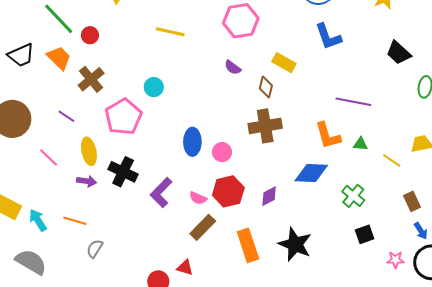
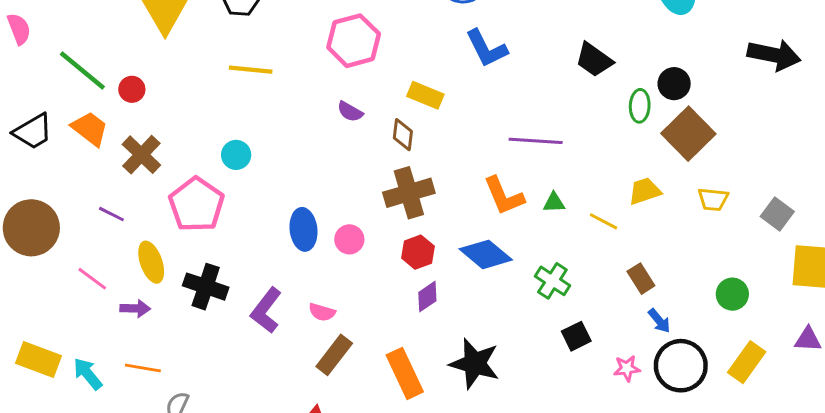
blue diamond: (311, 173) -> (486, 254), turned 44
purple arrow: (87, 181) -> (135, 308), moved
red hexagon: (228, 191) -> (418, 252), moved, size x0.7

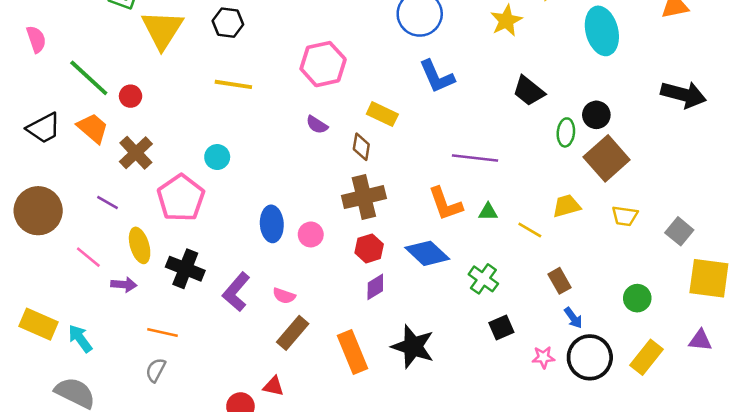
orange line: (143, 368) -> (162, 332), moved

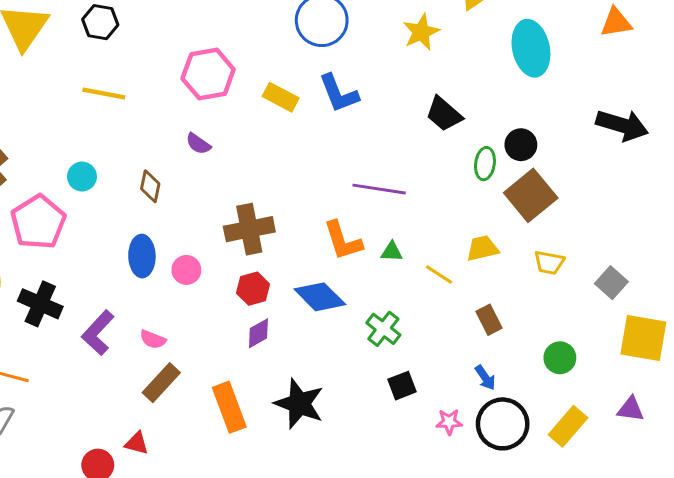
yellow rectangle: (382, 114) -> (281, 97), moved
brown diamond: (361, 147) -> (150, 186), moved
brown rectangle: (559, 281) -> (489, 320), moved

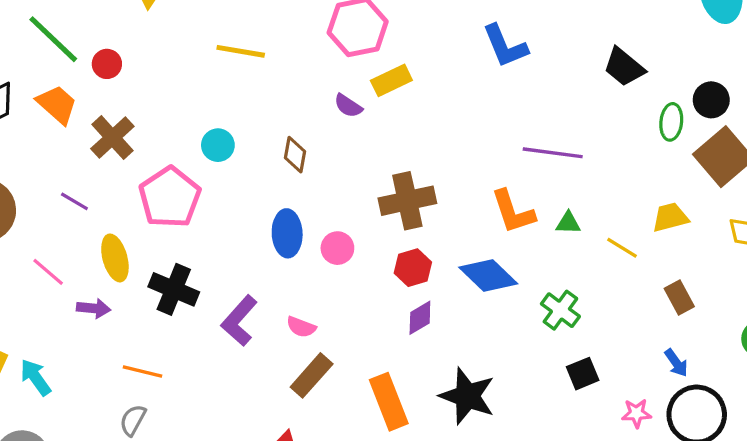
yellow rectangle: (281, 97) -> (391, 80), moved, turned -52

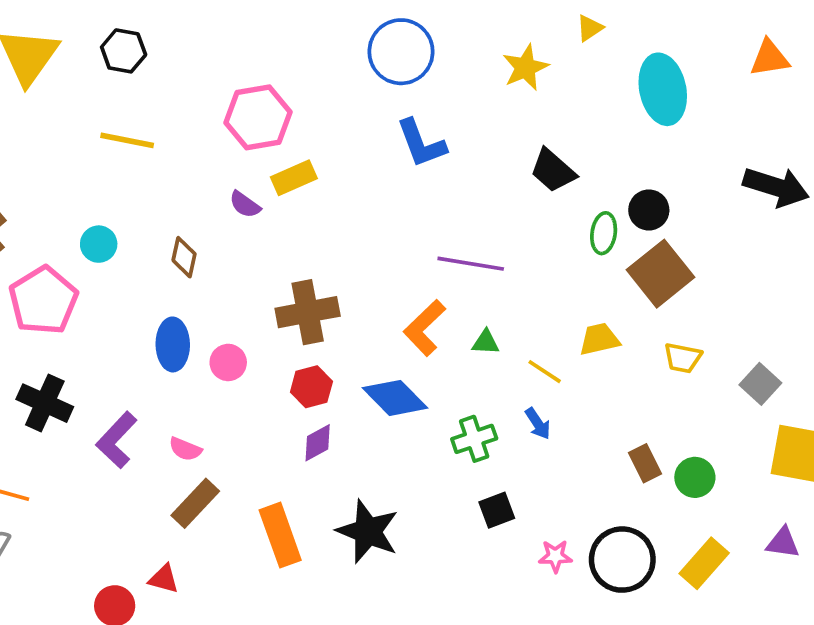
orange L-shape: (513, 212) -> (425, 328), turned 63
brown rectangle: (679, 298) -> (645, 463), moved
green cross: (560, 310) -> (474, 439), turned 33
blue arrow: (676, 363) -> (538, 424), moved

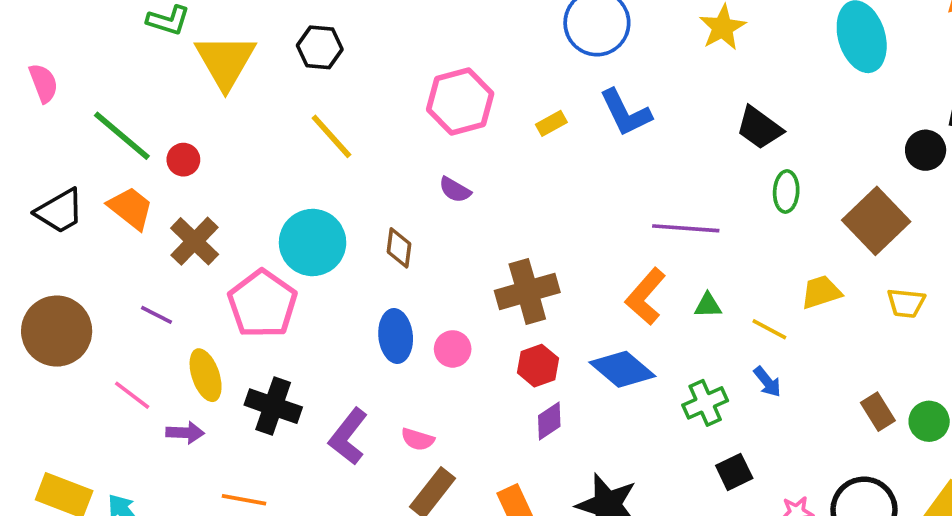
yellow line: (127, 140) -> (331, 136), turned 42
yellow rectangle: (294, 178) -> (551, 123), moved, size x0.7
black circle: (649, 210) -> (926, 150), moved
green ellipse: (604, 233) -> (786, 192), moved
cyan circle: (99, 244) -> (313, 243), size x1.8

